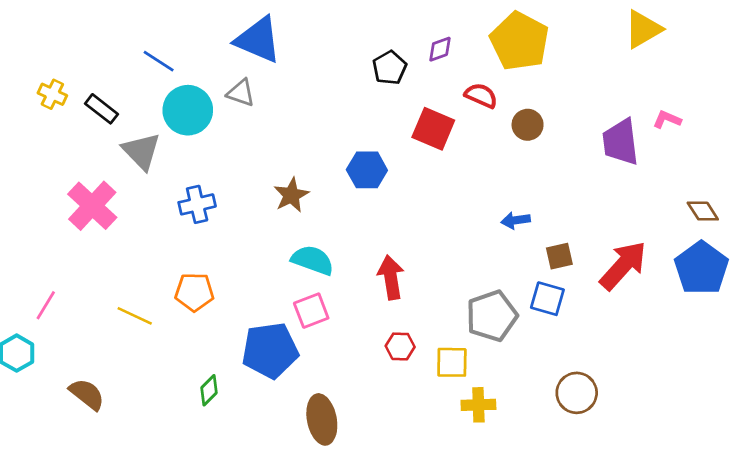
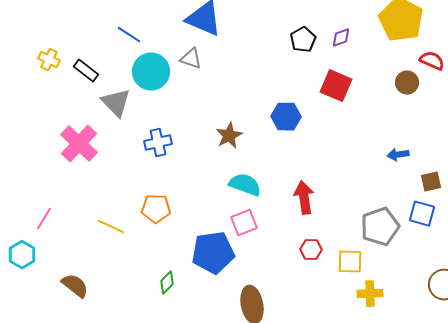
purple diamond: (440, 49) -> (341, 38), moved
red semicircle: (481, 96) -> (432, 61), moved

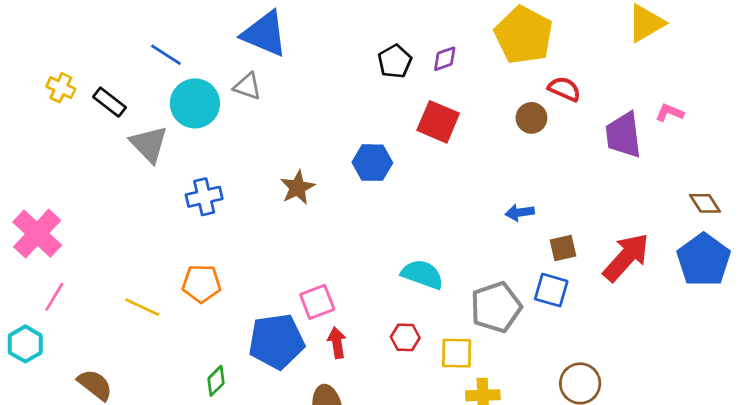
pink cross: (79, 144) -> (37, 234), moved
cyan semicircle: (245, 185) -> (422, 274), moved
red arrow: (304, 198) -> (337, 343), moved, size x0.7

